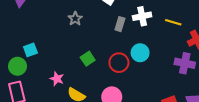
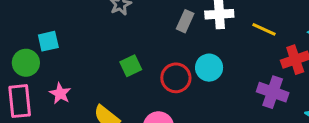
pink star: (57, 79) -> (60, 93), moved

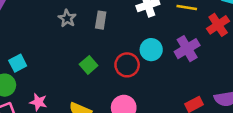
gray rectangle: (185, 21) -> (101, 20), moved
purple cross: (273, 92) -> (187, 49), moved, turned -35

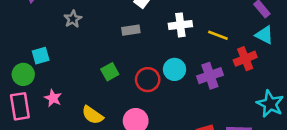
gray star: (67, 18) -> (73, 19), moved
gray rectangle: (101, 20) -> (131, 30), turned 60

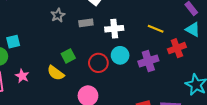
gray star: (73, 19) -> (58, 15), moved
white cross: (180, 25) -> (114, 29), moved
yellow semicircle: (92, 115) -> (56, 73), moved

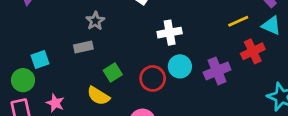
gray rectangle: (86, 23) -> (83, 47), moved
yellow line: (156, 29) -> (238, 21), moved, turned -42

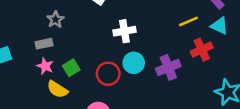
pink star: (55, 103) -> (45, 66), moved

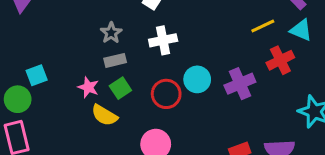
gray star: (55, 19) -> (111, 33), moved
white cross: (124, 31) -> (163, 40), moved
gray rectangle: (44, 44) -> (115, 60), moved

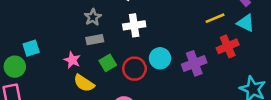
green square: (120, 88) -> (108, 63), moved

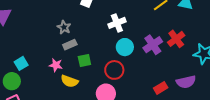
white cross: (134, 25) -> (117, 23), moved
red cross: (228, 46) -> (176, 39), moved
green square: (108, 63) -> (84, 61), turned 32
red circle: (134, 69) -> (114, 70), moved

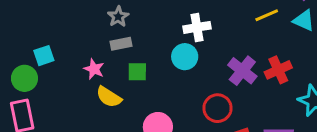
purple cross: (153, 45) -> (242, 71), turned -30
cyan circle: (125, 47) -> (185, 57), moved
red circle: (114, 70) -> (218, 108), moved

